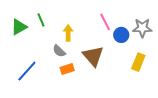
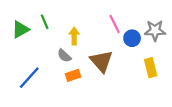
yellow rectangle: (138, 62) -> (151, 68), turned -36

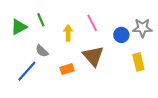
pink line: (115, 24) -> (92, 23), moved
gray semicircle: (64, 56) -> (42, 51), moved

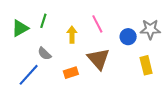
green line: (41, 20) -> (43, 21), turned 40

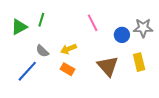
yellow arrow: (72, 35) -> (69, 49), moved, turned -112
brown triangle: (98, 59) -> (108, 66), moved
orange rectangle: (71, 73) -> (68, 69), turned 48

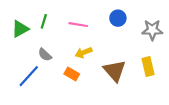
pink line: (93, 23) -> (78, 25), moved, turned -54
blue circle: (122, 35) -> (118, 18), moved
yellow arrow: (69, 49) -> (84, 52), moved

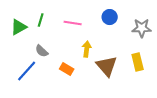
yellow arrow: (84, 52) -> (87, 49), moved, turned 119

